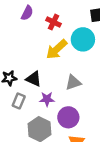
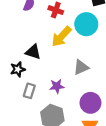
black triangle: (34, 79) -> (33, 52), moved
purple circle: (68, 117) -> (90, 103), moved

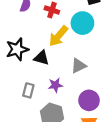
black triangle: (33, 52) -> (41, 58), moved
black star: (18, 69) -> (17, 49), moved, size x1.5

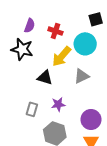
black star: (17, 49) -> (22, 49), moved, turned 30
gray triangle: (79, 66) -> (82, 76), moved

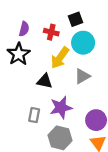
black square: (96, 19) -> (76, 19), moved
black star: (22, 49) -> (19, 54), turned 30
purple star: (58, 104) -> (61, 107), size x1.5

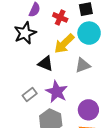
purple star: (61, 107) -> (57, 92), turned 30
gray rectangle: (34, 115) -> (30, 95), turned 32

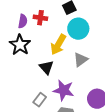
red cross: (60, 17) -> (40, 18), moved
black triangle: (46, 64) -> (46, 67), turned 42

